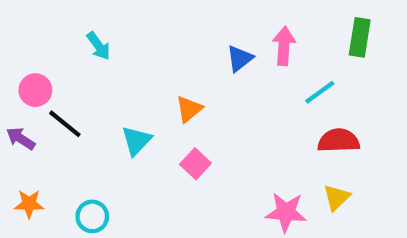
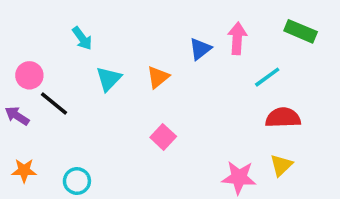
green rectangle: (360, 37) -> (301, 31), turned -76
orange triangle: (189, 109) -> (158, 77), moved
cyan triangle: (136, 141) -> (109, 79), moved

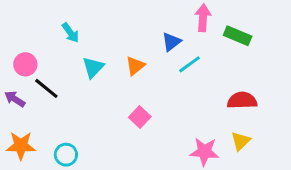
green rectangle: (301, 31) -> (238, 36), moved
pink arrow: (237, 38) -> (203, 18), moved
cyan line: (267, 77) -> (189, 64), moved
orange star: (24, 170) -> (21, 146), size x1.4

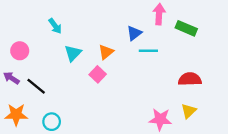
cyan line: (189, 64) -> (148, 51), turned 36
black line: (46, 88) -> (36, 86), moved
pink square: (140, 117) -> (98, 74), moved

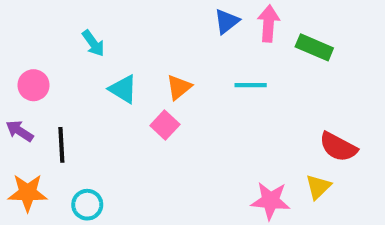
blue triangle: (134, 33) -> (227, 21), moved
cyan triangle: (73, 53) -> (123, 89), turned -42
red semicircle: (190, 79) -> (338, 147), moved, turned -150
black line: (36, 86) -> (61, 145), turned 48

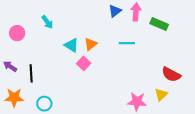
pink circle: (33, 85) -> (17, 33), moved
cyan triangle: (123, 89) -> (71, 45), moved

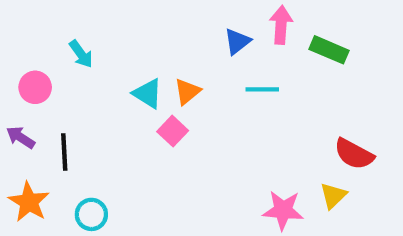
blue triangle: (115, 11) -> (237, 41), moved
cyan arrow: (47, 22) -> (81, 54), moved
pink circle: (17, 33) -> (35, 87), moved
orange star: (14, 98) -> (29, 202), turned 30

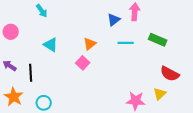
green rectangle: (329, 50) -> (158, 40), moved
cyan arrow: (81, 54) -> (42, 11), moved
pink circle: (35, 87) -> (11, 32), moved
cyan triangle: (148, 94) -> (51, 45), moved

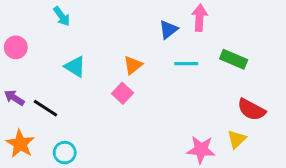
black line: (31, 73) -> (45, 108), turned -54

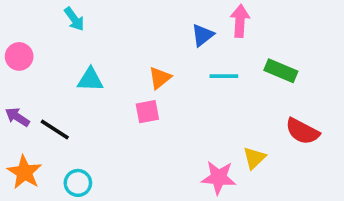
cyan triangle: (75, 67) -> (90, 80), turned -30
pink square: (122, 93) -> (147, 112), turned 36
yellow triangle: (237, 139) -> (254, 158), moved
pink star: (201, 150) -> (219, 178), moved

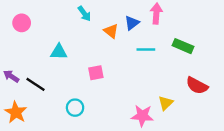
cyan arrow: (74, 19) -> (84, 14), moved
pink circle: (19, 56) -> (22, 23), moved
orange triangle: (160, 78) -> (111, 31), moved, turned -42
cyan circle: (78, 183) -> (75, 108), moved

